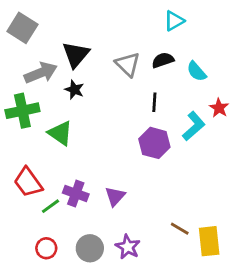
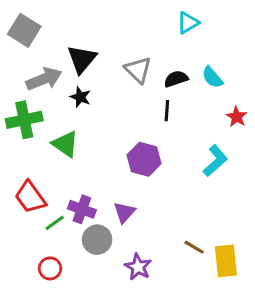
black semicircle: (163, 60) -> (176, 79), moved
cyan L-shape: (194, 126) -> (215, 161), moved
purple hexagon: (154, 143) -> (144, 159), moved
gray circle: (90, 248) -> (97, 240), moved

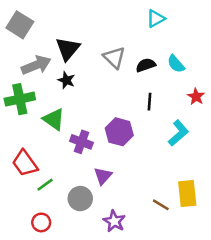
black line: (167, 111) -> (149, 102), moved
purple cross: (82, 209) -> (81, 142), moved
yellow rectangle: (226, 261) -> (187, 194), moved

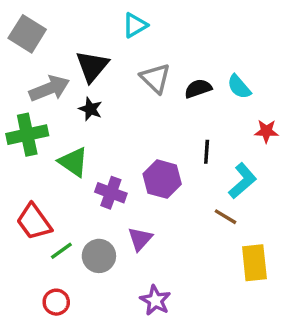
cyan triangle: (156, 19) -> (135, 25), moved
red star: (196, 97) -> (266, 131), turned -30
black line: (149, 102) -> (207, 152), moved
gray circle: (80, 199) -> (99, 256), moved
brown line: (161, 205) -> (225, 217), moved

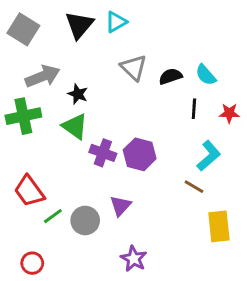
black triangle: (92, 66) -> (79, 25), moved
black line: (207, 152) -> (194, 109), moved
green triangle: (73, 162) -> (75, 126), moved
purple cross: (111, 193) -> (103, 153), moved
red circle: (56, 302) -> (32, 263), moved

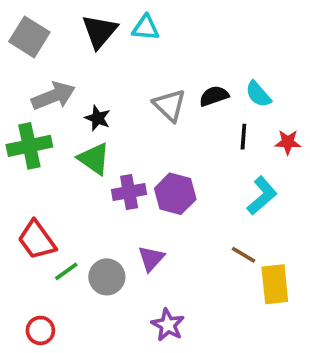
cyan triangle: (116, 22) -> (146, 28), turned 35
gray triangle: (134, 68) -> (170, 105), moved
purple cross: (103, 153) -> (129, 192), turned -30
brown line: (194, 187) -> (243, 255), moved

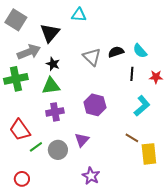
black triangle: (99, 31) -> (50, 33), moved
green triangle: (94, 159) -> (51, 86), turned -42
purple cross: (129, 192) -> (55, 112), moved

